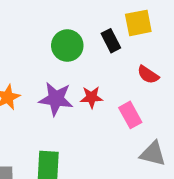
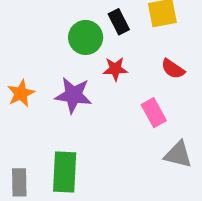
black rectangle: (111, 41) -> (119, 22), moved
red star: (92, 97) -> (115, 69), moved

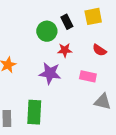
purple star: (73, 95) -> (50, 73), moved
pink rectangle: (154, 113) -> (88, 76), turned -49

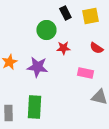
black rectangle: (67, 22) -> (65, 13), moved
purple star: (50, 73) -> (37, 67), moved

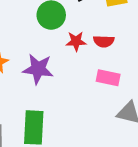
red semicircle: (96, 48) -> (104, 41), moved, turned -32

